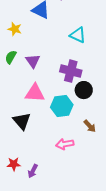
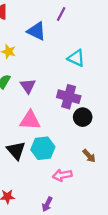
cyan hexagon: (62, 106) -> (43, 148), moved
purple arrow: (33, 171) -> (47, 204), moved

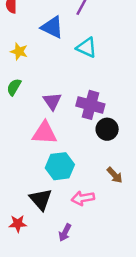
cyan triangle: (76, 58) -> (87, 48), moved
purple triangle: (28, 86) -> (52, 101), moved
black triangle: (16, 150) -> (41, 199), moved

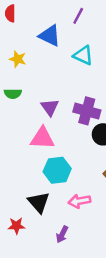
green semicircle: (14, 87) -> (13, 94), turned -119

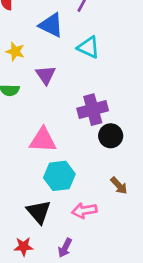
purple triangle: (50, 107) -> (46, 75), moved
purple cross: (87, 111) -> (93, 110), turned -30
red star: (16, 226) -> (23, 246), moved

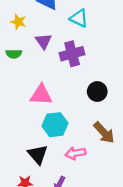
purple cross: (93, 110) -> (72, 54), moved
brown arrow: (119, 186) -> (104, 133), size x1.5

